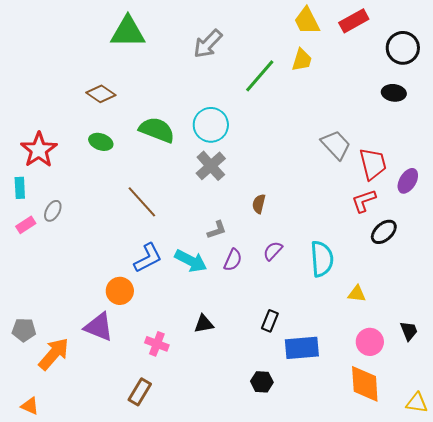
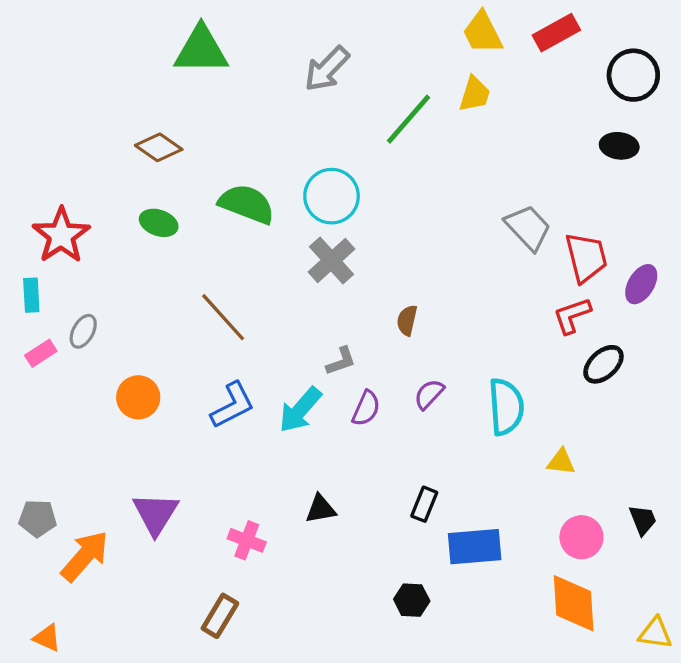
cyan arrow: (191, 261) -> (300, 410), turned 104
orange circle: (120, 291) -> (138, 397), moved
purple triangle: (99, 327) -> (156, 514), turned 40

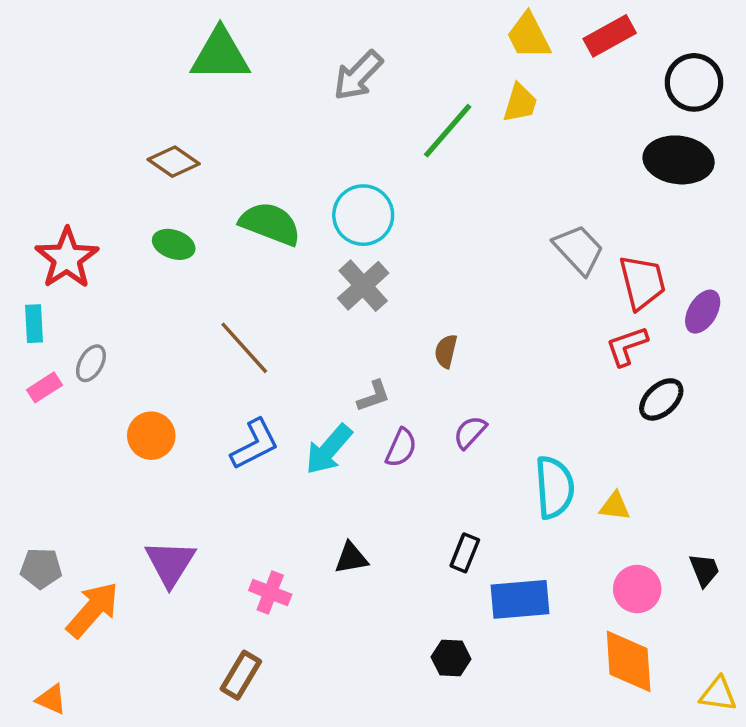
black ellipse: (619, 146) -> (679, 160), size x1.6
cyan semicircle: (506, 407) -> (554, 487), moved

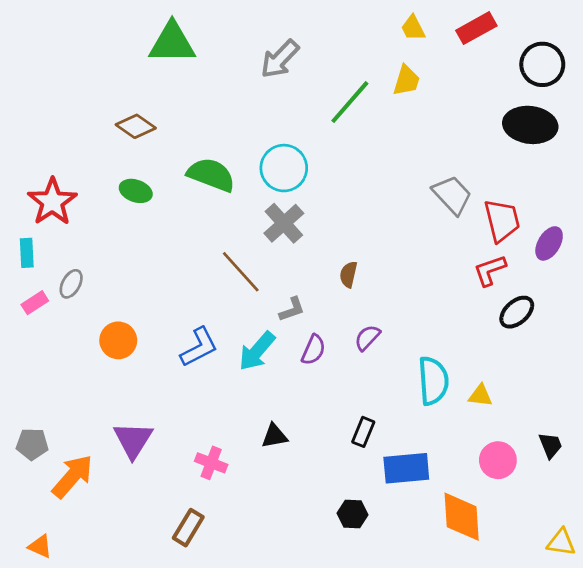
yellow trapezoid: (529, 36) -> (413, 28), size x0.7
brown line: (244, 348) -> (241, 272), moved
orange diamond: (629, 661) -> (462, 517), moved

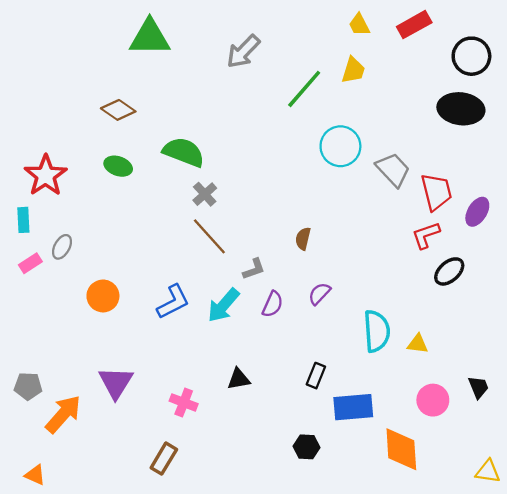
cyan circle: (284, 168) -> (340, 146), moved
gray cross: (284, 223) -> (205, 194), moved, size x0.7

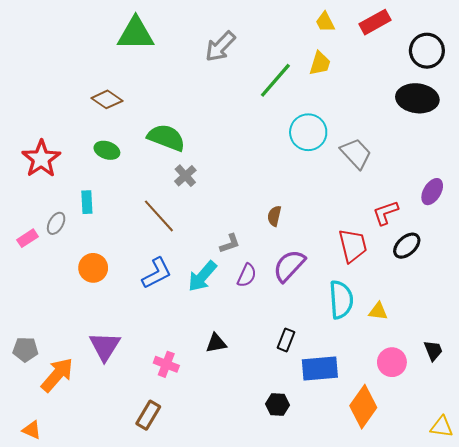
red trapezoid: (436, 192) -> (353, 246), moved
cyan rectangle: (23, 220) -> (87, 202), moved
brown line: (209, 236) -> (159, 216), moved
purple semicircle: (319, 294) -> (289, 266), size x1.6
orange diamond: (401, 449) -> (363, 407), turned 39

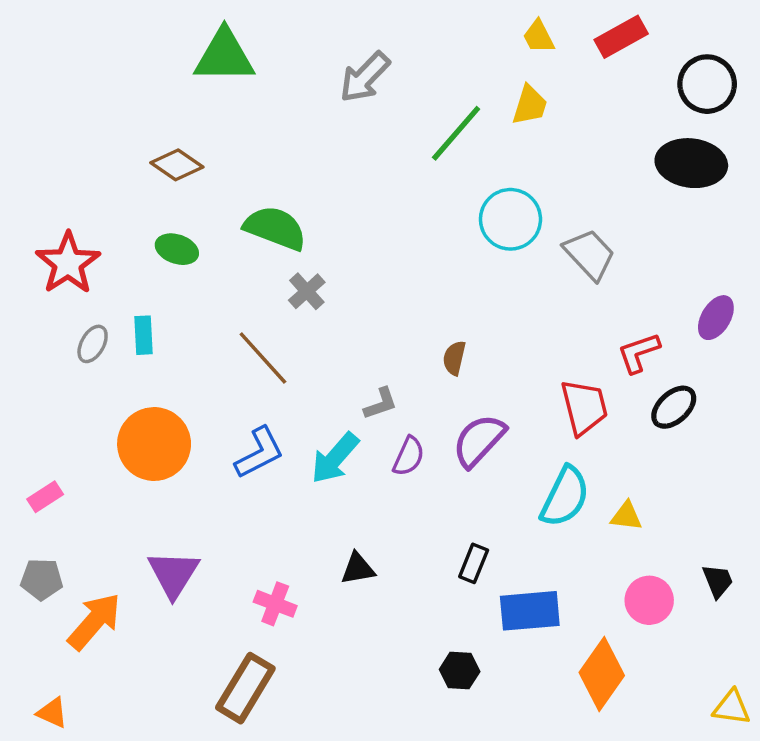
gray ellipse: (56, 223) -> (93, 344), moved
pink rectangle: (27, 238) -> (45, 497), moved
orange circle: (93, 268) -> (154, 444), size x1.5
cyan semicircle: (341, 300) -> (565, 497), turned 30
brown rectangle: (148, 415) -> (245, 688), size x1.4

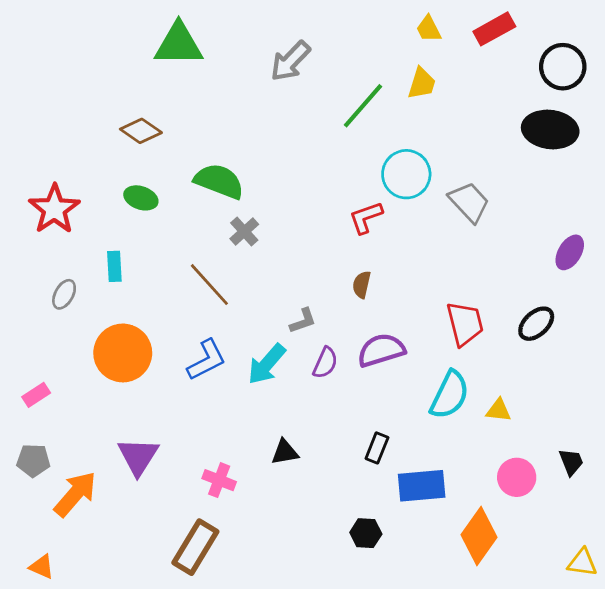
gray ellipse: (93, 344) -> (64, 294), moved
red L-shape: (639, 353) -> (366, 217), moved
purple semicircle: (479, 441) -> (381, 350), turned 30

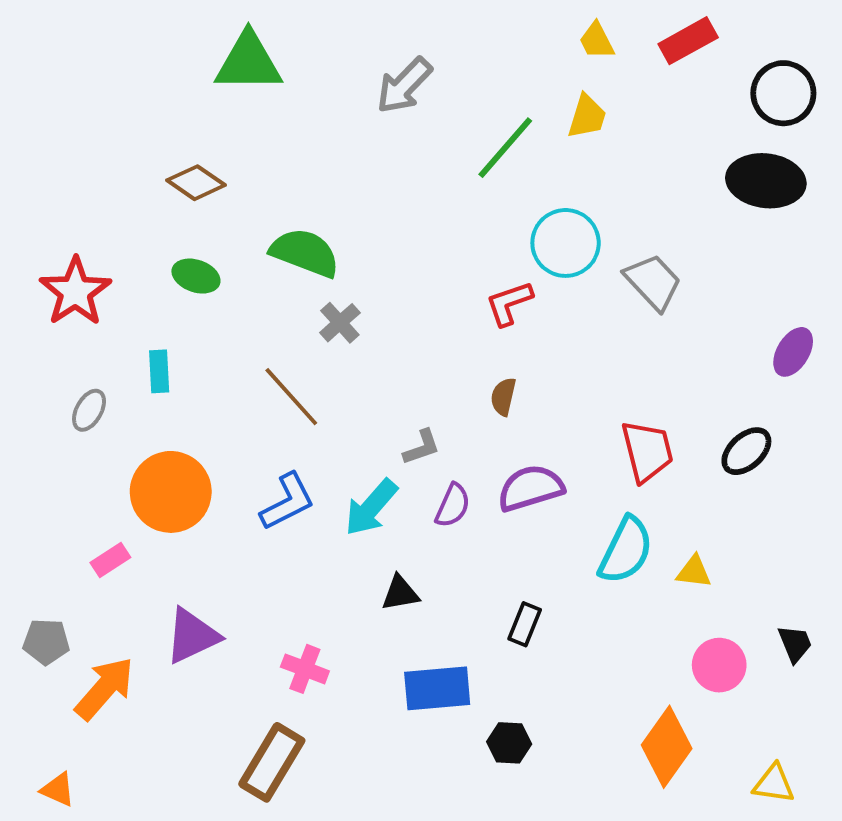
pink rectangle: (36, 395) -> (110, 560), moved
black triangle: (285, 452) -> (400, 593), moved
purple triangle: (138, 456) -> (192, 636), turned 33
blue rectangle: (422, 486) -> (437, 688), moved
yellow triangle: (582, 563) -> (774, 784), moved

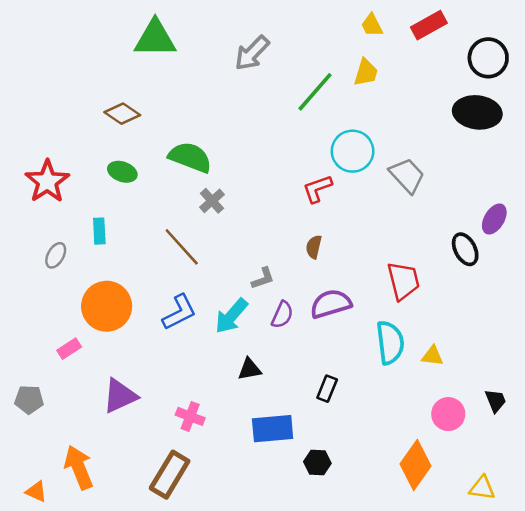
black ellipse: (746, 451) -> (465, 249), moved, turned -76
cyan semicircle: (626, 550) -> (390, 343), turned -33
orange arrow: (105, 688) -> (79, 467), moved, turned -63

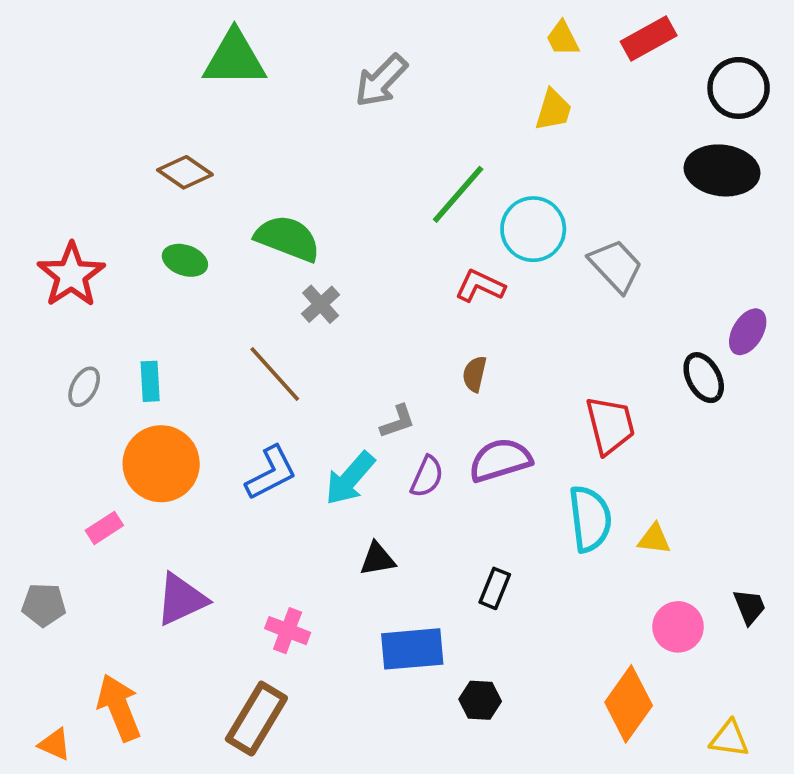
green line: (315, 92) -> (458, 194), moved
red L-shape: (317, 189) -> (480, 286), turned 44
cyan rectangle: (99, 231) -> (150, 381), moved

